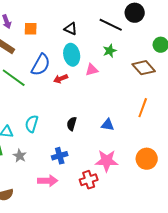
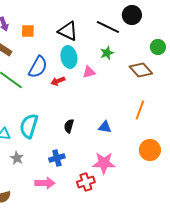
black triangle: (71, 29) -> (68, 31), size x1.5
cyan semicircle: (32, 124) -> (29, 126), size x1.4
orange circle: (147, 159) -> (150, 150), moved

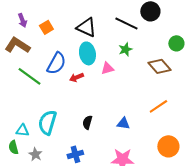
orange square: (28, 31) -> (46, 27), turned -32
orange line: (140, 110) -> (158, 106), turned 36

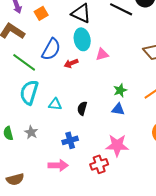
green star: (125, 49) -> (120, 90), moved
cyan semicircle: (47, 122) -> (29, 92), moved
cyan triangle: (22, 130) -> (55, 104), moved
gray star: (35, 154) -> (31, 132), moved

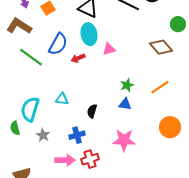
cyan semicircle: (29, 92) -> (30, 109), moved
black semicircle: (82, 108) -> (92, 111), moved
gray star: (31, 132) -> (43, 135), moved
red cross: (99, 164) -> (90, 159), moved

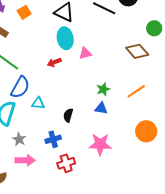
blue semicircle: (58, 44) -> (20, 87), moved
pink arrow: (65, 160) -> (25, 160), moved

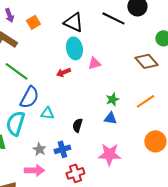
gray star: (19, 139) -> (39, 149), moved

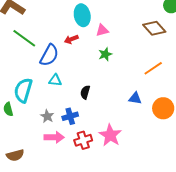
blue semicircle: (29, 97) -> (49, 55), moved
green star: (112, 99) -> (105, 54), moved
blue triangle: (110, 118) -> (135, 98), moved
pink star: (109, 154) -> (110, 135), moved, turned 30
pink arrow: (34, 170) -> (54, 137), moved

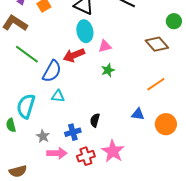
red arrow: (71, 39) -> (74, 55), size x1.5
black semicircle: (85, 92) -> (95, 120), moved
gray star: (47, 116) -> (43, 136), moved

